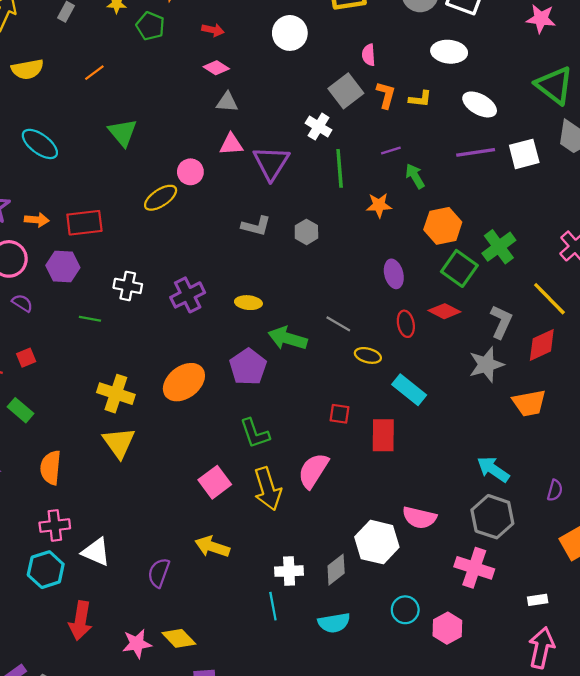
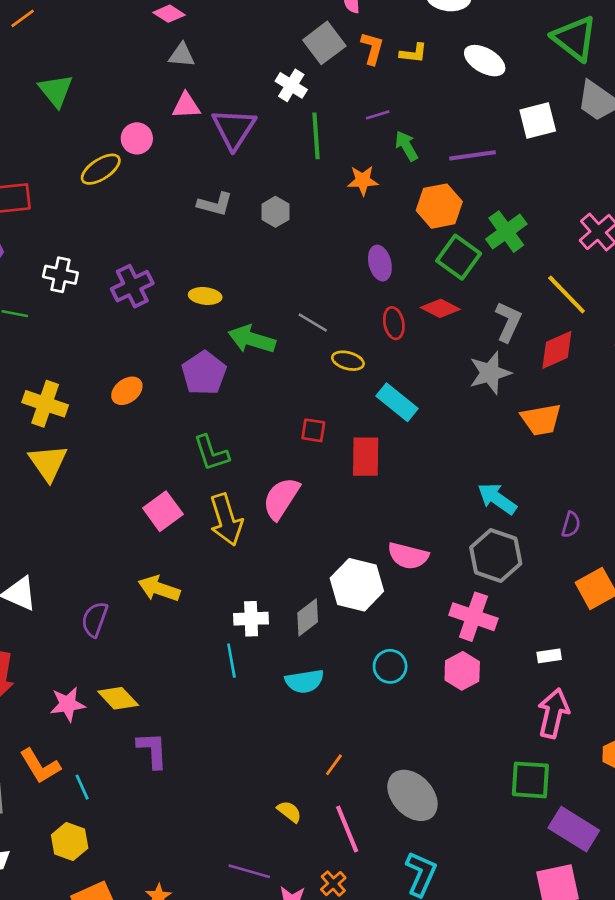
purple line: (476, 152) -> (473, 155), moved
orange ellipse: (184, 382) -> (127, 391), size x0.6
pink hexagon: (447, 628) -> (462, 671), moved

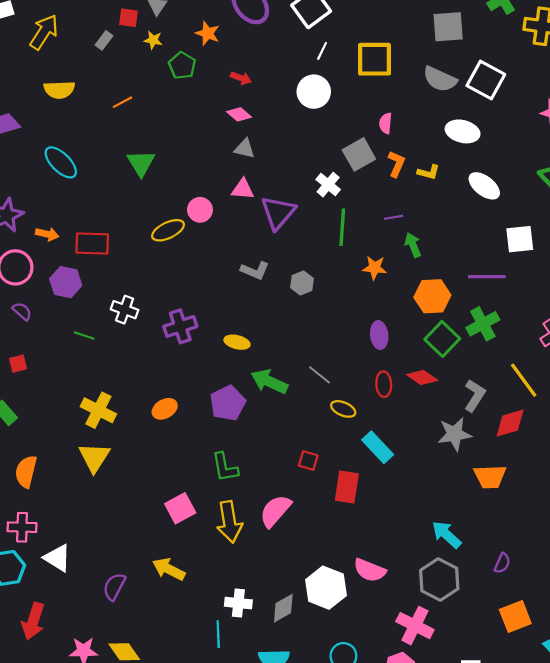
purple line: (473, 155) -> (487, 277), moved

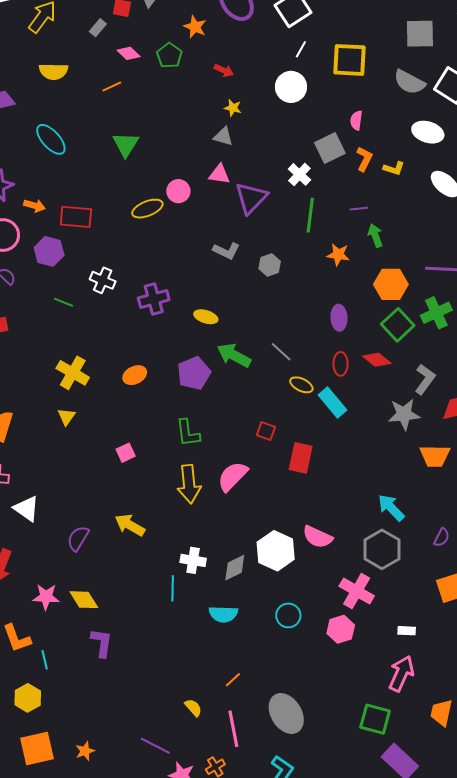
yellow star: (153, 40) -> (233, 108), moved
pink diamond: (239, 114) -> (129, 53), moved
cyan rectangle: (378, 447) -> (333, 402), moved
yellow triangle: (94, 457) -> (66, 417), size x0.6
pink square: (180, 508) -> (126, 453), moved, size x0.7

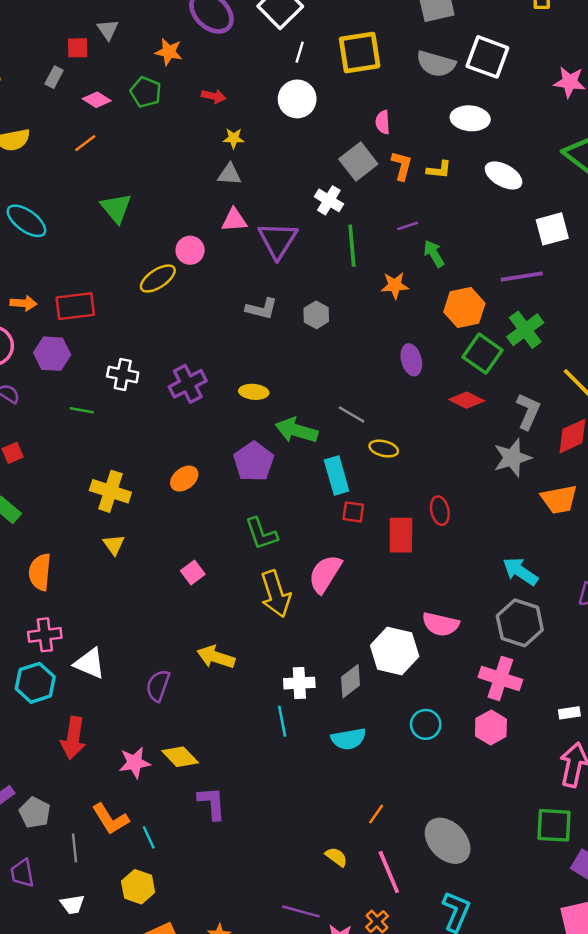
red ellipse: (341, 364) -> (440, 511), moved
cyan rectangle: (333, 402) -> (337, 475), moved, turned 36

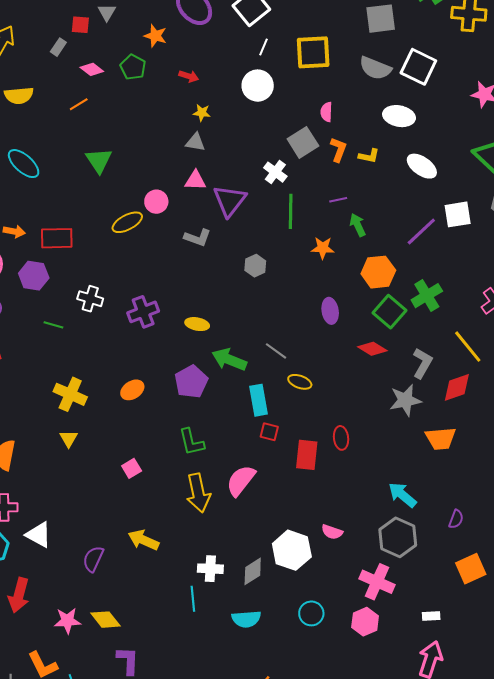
purple line: (522, 277) -> (421, 231), moved, turned -40
gray L-shape: (262, 309) -> (197, 238), moved
pink semicircle: (441, 624) -> (332, 532), size x0.7

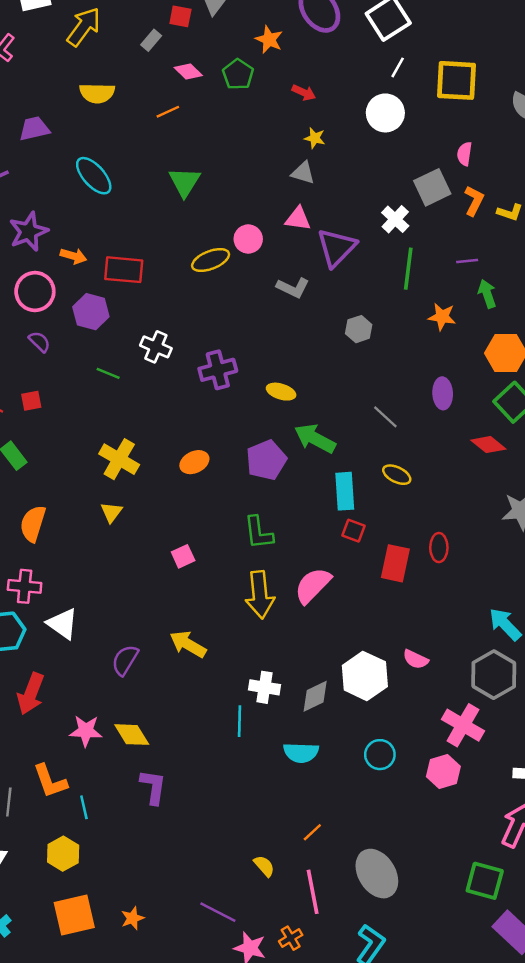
gray line: (276, 351) -> (385, 417), moved

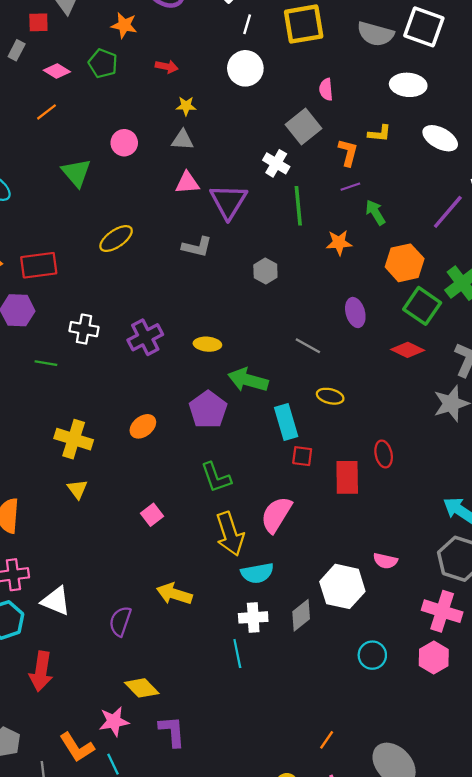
orange L-shape: (474, 201) -> (348, 152), moved
pink circle: (248, 239) -> (124, 143), moved
pink star: (86, 731) -> (114, 721), moved
cyan semicircle: (301, 753) -> (257, 573), moved

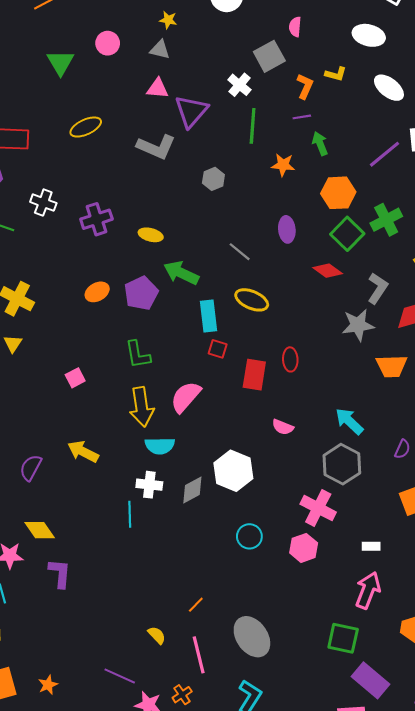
gray L-shape: (197, 247) -> (156, 147), size x1.4
yellow ellipse: (330, 396) -> (252, 300), size x1.4
orange ellipse: (143, 426) -> (97, 292), moved
pink semicircle: (385, 561) -> (283, 427), moved

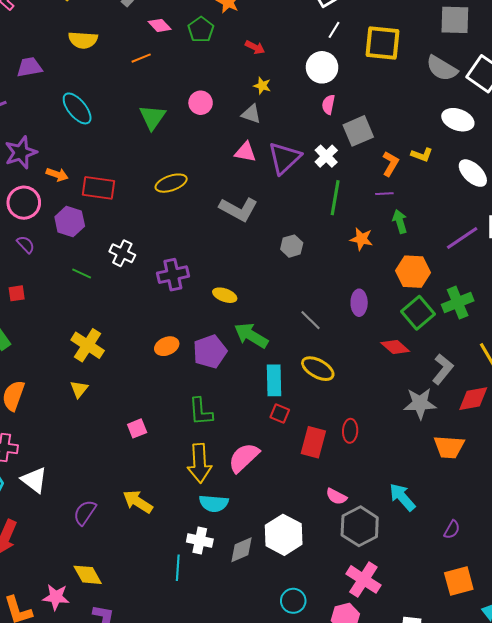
pink semicircle: (295, 27) -> (328, 105), moved
purple triangle: (191, 111) -> (284, 158), moved
gray hexagon: (342, 464) -> (360, 526), moved

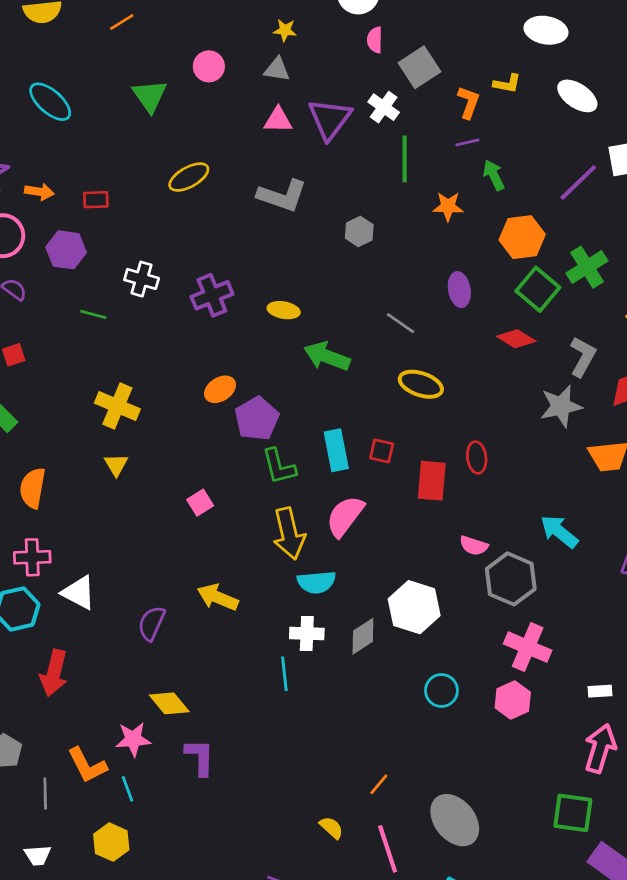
red rectangle: (98, 188) -> (96, 200), size x0.6
purple pentagon: (210, 352) -> (257, 419), moved
cyan rectangle: (274, 380) -> (336, 450), moved

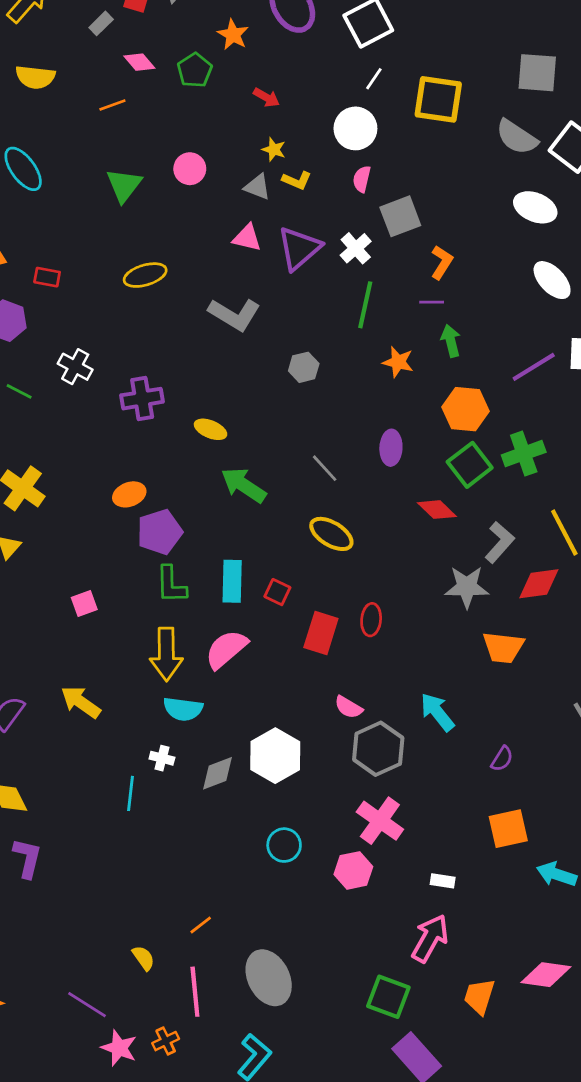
yellow L-shape: (507, 84) -> (297, 180), moved
white cross: (307, 634) -> (162, 758), size x0.7

